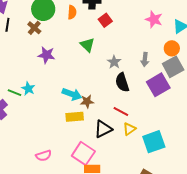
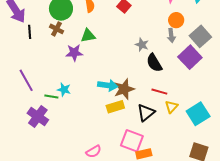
green triangle: (87, 45) -> (88, 36), moved, turned -42
orange circle: (172, 48) -> (176, 20), moved
brown star: (87, 101) -> (124, 89), size x1.5

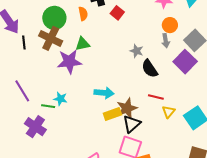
brown cross: (56, 29) -> (51, 38), size x1.6
purple star: (74, 53) -> (69, 61), size x1.4
brown star: (124, 89) -> (127, 108), moved
black triangle: (146, 113) -> (132, 124), moved

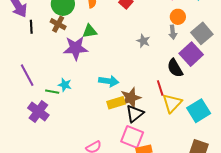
brown cross: (51, 38) -> (58, 24), size x0.7
black semicircle: (150, 69) -> (175, 68), moved
red line: (156, 97) -> (160, 88), turned 56
yellow triangle: (169, 112) -> (172, 103), size x1.5

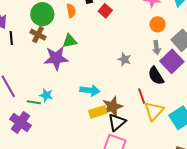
gray arrow: (173, 32) -> (157, 48), moved
gray star: (143, 41) -> (124, 59), moved

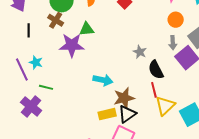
black line: (11, 38) -> (29, 30), moved
black semicircle: (156, 76) -> (156, 70), moved
cyan star: (46, 95) -> (36, 62), moved
yellow rectangle: (98, 112) -> (107, 114), moved

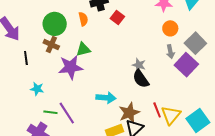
purple line: (22, 69) -> (67, 113), moved
black semicircle: (156, 70) -> (141, 79), moved
red line: (154, 90) -> (157, 110), moved

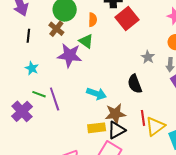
red square: (117, 17) -> (127, 19), size x1.6
orange semicircle: (83, 19) -> (93, 20), moved
green triangle: (83, 49) -> (86, 41), turned 35
gray star: (139, 65) -> (148, 57), moved

